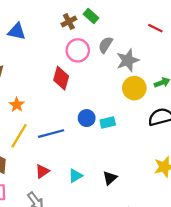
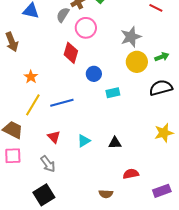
gray semicircle: (105, 45) -> (63, 15), moved
blue circle: (87, 118) -> (94, 74), moved
red triangle: (42, 171) -> (54, 137), turned -40
black triangle: (110, 178) -> (115, 143), turned 40

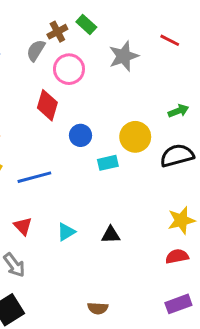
gray star: (131, 37) -> (124, 56), moved
yellow circle: (137, 62) -> (135, 137), moved
red semicircle: (131, 174) -> (177, 256), moved

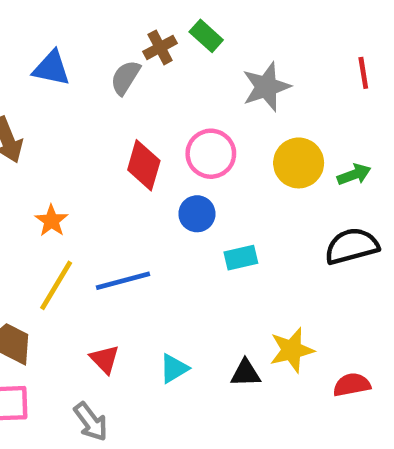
red line: (170, 40) -> (363, 73), moved, turned 54
pink circle: (69, 69) -> (211, 154), moved
yellow circle: (135, 137) -> (299, 163), moved
yellow star: (181, 220) -> (292, 350), moved
red semicircle: (177, 256) -> (352, 385), moved

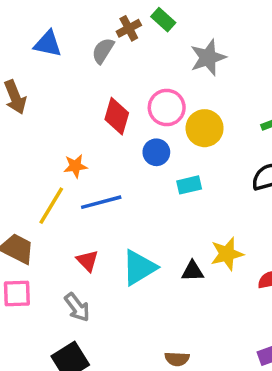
yellow circle: (299, 163) -> (205, 128), moved
orange star: (51, 221) -> (75, 166), moved, turned 30
cyan triangle: (174, 369) -> (139, 268), size x1.6

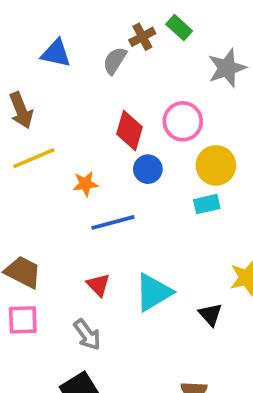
yellow circle: (205, 128) -> (216, 165), moved
blue circle: (156, 152) -> (148, 169), moved
yellow line: (51, 206) -> (34, 158), moved, turned 36
black triangle: (192, 271) -> (210, 314), moved, turned 50

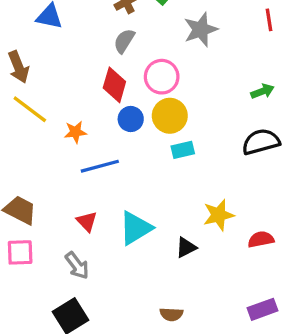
gray semicircle: (115, 61) -> (124, 41), moved
yellow line: (34, 158) -> (30, 109), turned 60
yellow circle: (216, 165) -> (170, 116), moved
black triangle: (210, 314) -> (186, 248), turned 45

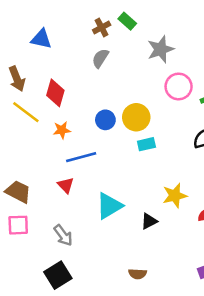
pink circle: (162, 77) -> (179, 86), moved
red diamond: (114, 85) -> (55, 93), moved
red triangle: (87, 222) -> (66, 185), moved

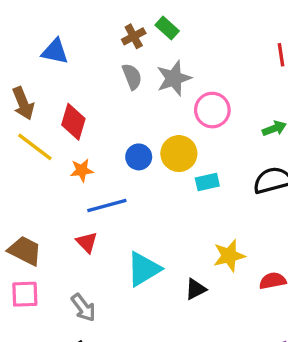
gray star: (161, 49) -> (174, 78), moved
gray semicircle: (100, 58) -> (132, 77), turned 126
pink circle: (179, 86) -> (212, 110), moved
cyan rectangle: (146, 144) -> (207, 182), moved

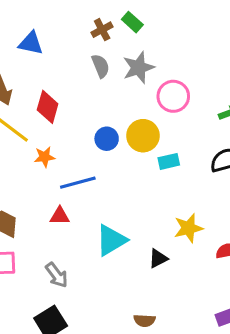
orange star: (82, 170) -> (44, 157), moved
red triangle: (87, 242) -> (60, 216), turned -45

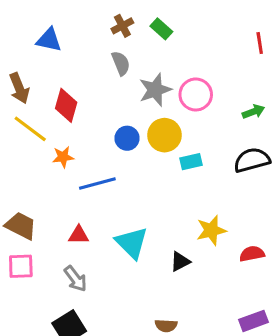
green rectangle: (132, 22) -> (161, 29), moved
gray star: (138, 67) -> (155, 90), moved
red triangle: (60, 216) -> (79, 235), moved
cyan triangle: (111, 240) -> (132, 243), turned -44

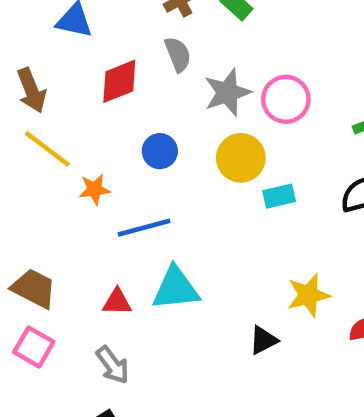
red diamond: (66, 105) -> (119, 81), moved, turned 52
blue circle: (127, 138) -> (160, 151), moved
cyan triangle: (132, 243) -> (176, 288), moved, turned -51
pink square: (21, 266) -> (34, 347), turned 32

